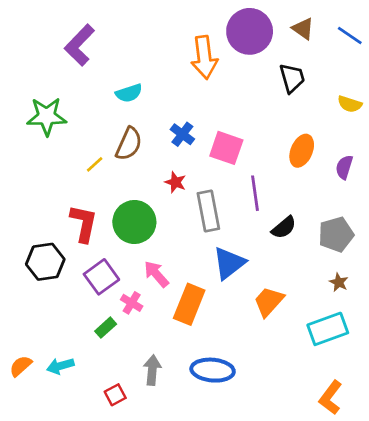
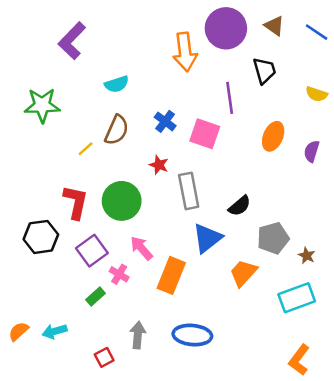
purple line: (255, 193) -> (230, 98), moved
black semicircle: (284, 227) -> (240, 206), moved
gray pentagon: (336, 234) -> (273, 238), moved

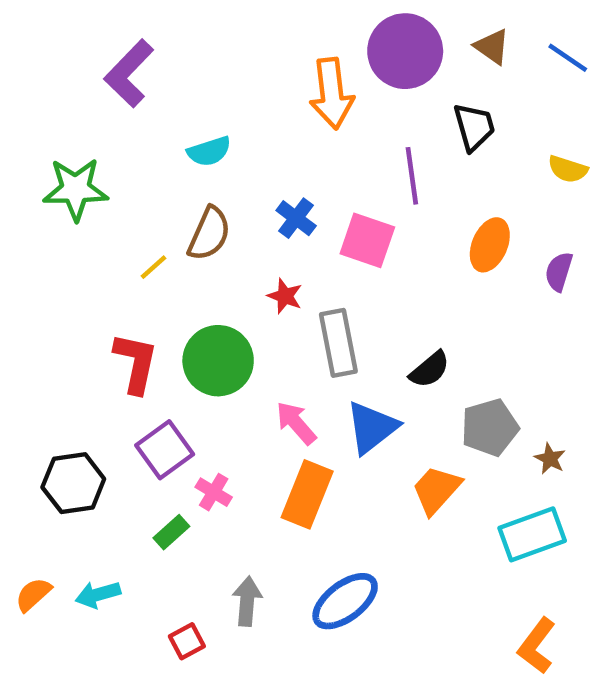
black hexagon: (41, 237) -> (73, 483), moved
pink arrow: (141, 248) -> (296, 423), moved
blue ellipse: (192, 335) -> (345, 601), turned -42

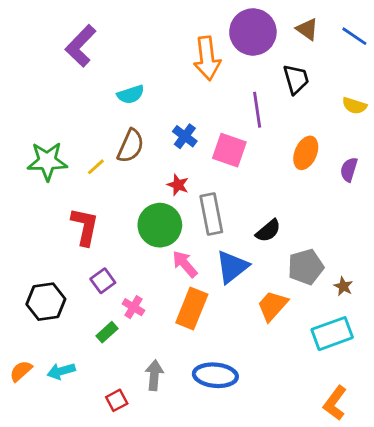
green star: (76, 189) -> (47, 161), moved
green circle: (218, 361) -> (160, 225), moved
purple square: (165, 450) -> (103, 281), size x0.7
blue ellipse: (345, 601) -> (215, 375), turned 42

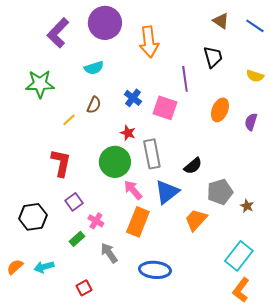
purple circle: (253, 32) -> (105, 23), moved
brown semicircle: (131, 146) -> (94, 105), size x0.7
green star: (47, 161) -> (40, 84), moved
cyan rectangle: (332, 334) -> (239, 256), moved, turned -32
gray arrow: (154, 375) -> (109, 253), moved, turned -40

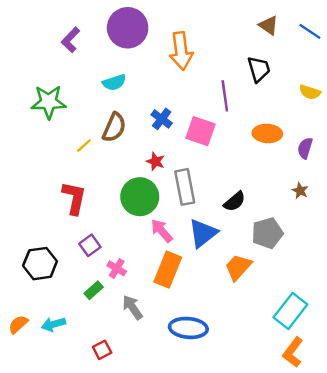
purple L-shape: (58, 33) -> (70, 40), size x0.7
brown semicircle: (94, 105) -> (114, 127), size x1.4
orange ellipse: (220, 110) -> (267, 133), turned 70
brown star: (247, 206) -> (300, 191), moved

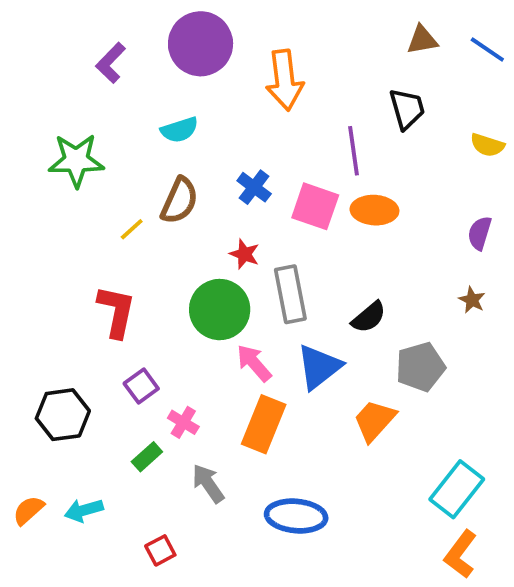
brown triangle: (269, 25) -> (422, 40), turned -45
orange ellipse: (267, 133) -> (374, 210), moved

